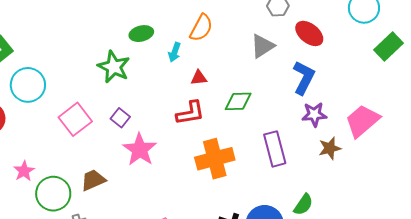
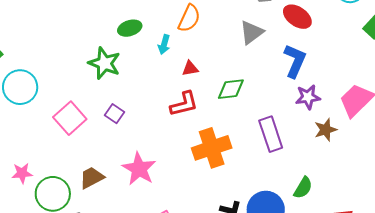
pink star: (140, 150) -> (139, 169), moved
pink star: (24, 171) -> (22, 173), turned 30

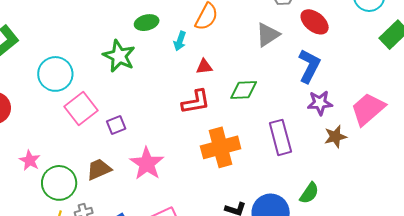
cyan circle: (20, 87) -> (55, 74), moved
purple square: (115, 114) -> (116, 125), moved, turned 30
pink star: (22, 173) -> (30, 160), turned 30

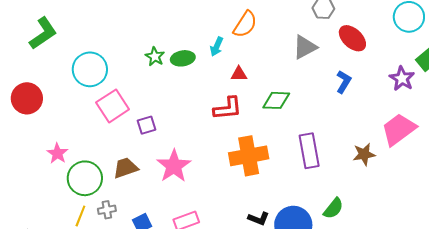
green ellipse: (147, 23) -> (183, 58), moved
green star: (119, 56) -> (155, 57), size x0.6
blue L-shape: (309, 66) -> (344, 82), size x0.7
purple star: (320, 103) -> (402, 79), moved, turned 30

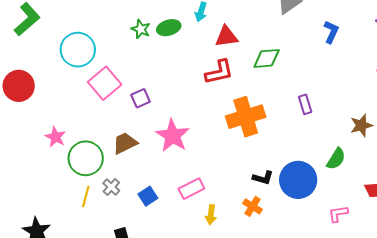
red triangle: (239, 74) -> (226, 37), size x1.4
purple rectangle: (309, 151) -> (305, 104), size x0.6
brown star: (364, 154) -> (361, 125), moved
gray cross: (107, 210) -> (111, 187), turned -30

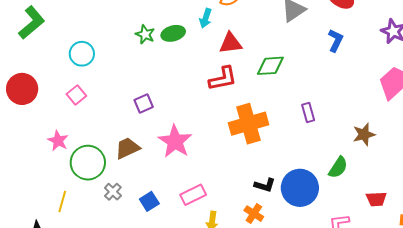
cyan circle: (78, 50) -> (82, 54), size x0.7
pink square: (105, 83) -> (76, 95), moved, size x0.6
yellow line: (86, 196) -> (62, 202), moved

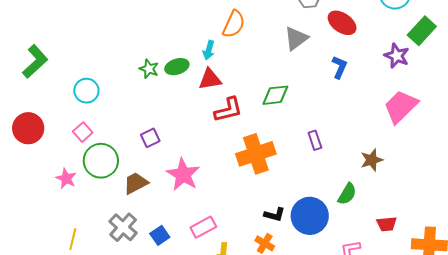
red triangle: (231, 43) -> (210, 79), moved
green circle: (88, 163) -> (101, 161), moved
gray cross: (113, 192) -> (123, 227), size x1.6

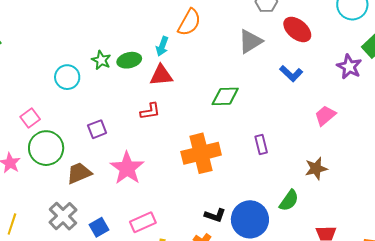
blue L-shape: (339, 67) -> (291, 73), turned 105
cyan circle: (86, 91) -> (67, 77), moved
pink trapezoid: (401, 107) -> (325, 116), moved, size x0.6
red L-shape: (228, 110) -> (150, 111), moved, size x0.7

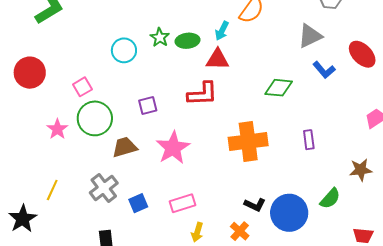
red ellipse: (297, 29) -> (362, 54), moved
blue L-shape: (291, 73) -> (324, 70), moved
red L-shape: (150, 111) -> (202, 94), size x1.5

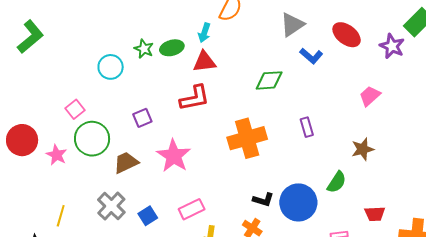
red circle: (30, 73) -> (22, 140), moved

